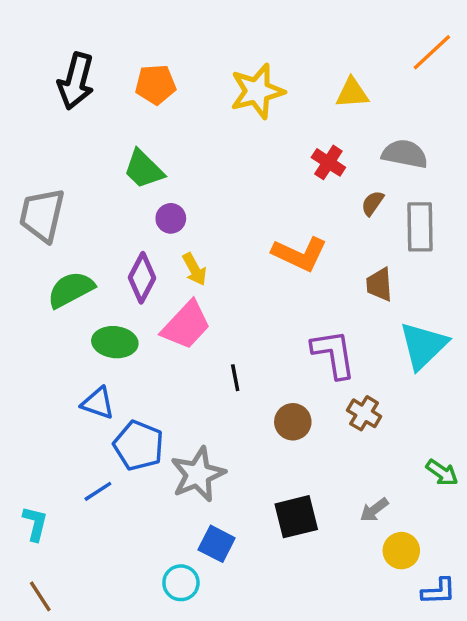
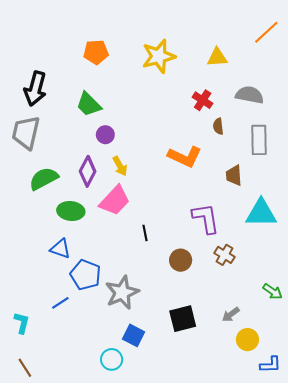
black arrow: (76, 81) -> (35, 89), moved
brown semicircle: (372, 203) -> (218, 126), moved, turned -42
cyan triangle: (423, 346) -> (261, 213), turned 44

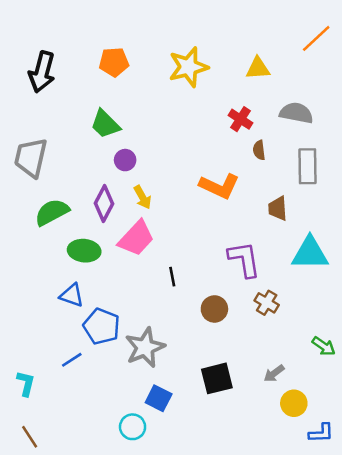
black arrow: (35, 89) -> (42, 72), moved

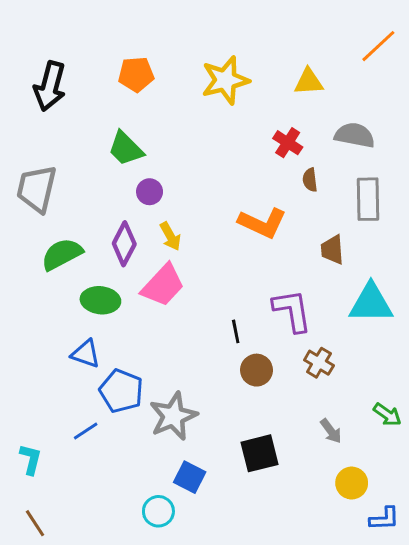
black line: (172, 277) -> (236, 331), moved
gray arrow: (274, 373) -> (331, 431), moved, turned -90

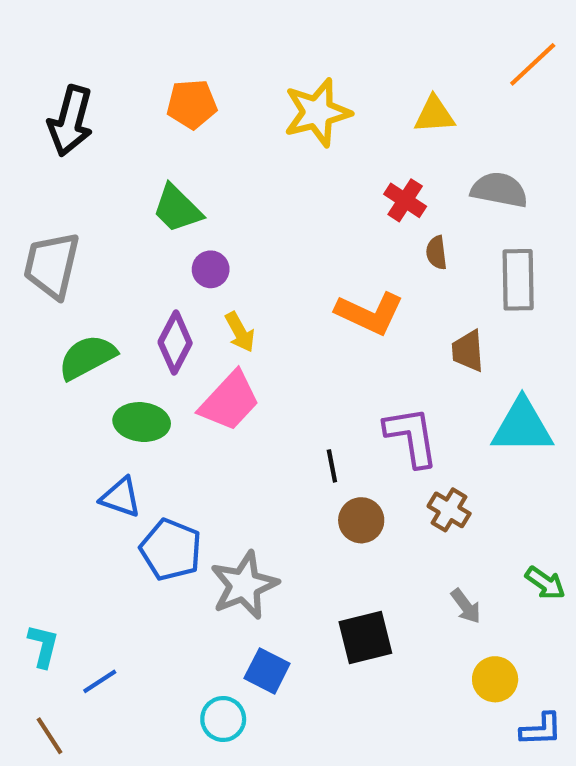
blue line: (86, 431) -> (100, 681), moved

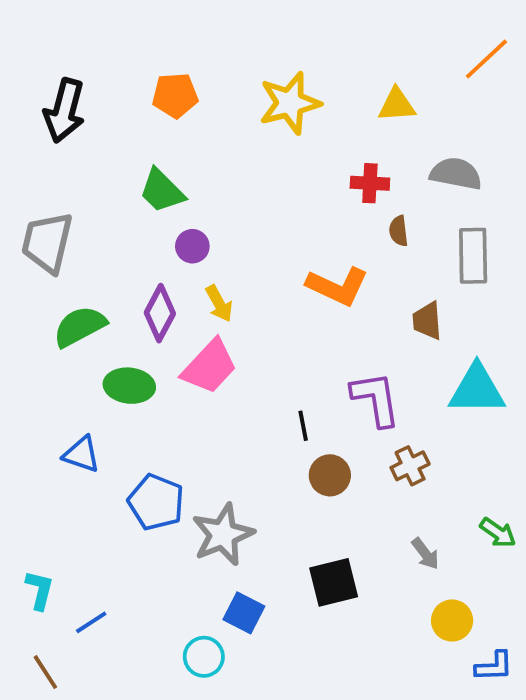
red cross: (405, 200) -> (370, 183), turned -30
blue triangle: (121, 497) -> (82, 454), moved
brown cross: (449, 510) -> (410, 466), turned 33

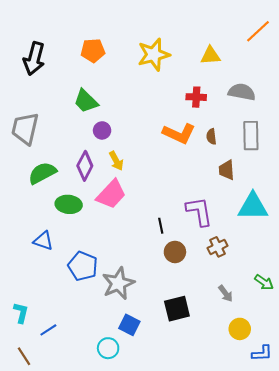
brown semicircle: (399, 231) -> (211, 137), moved
orange L-shape: (337, 286) -> (179, 134), moved

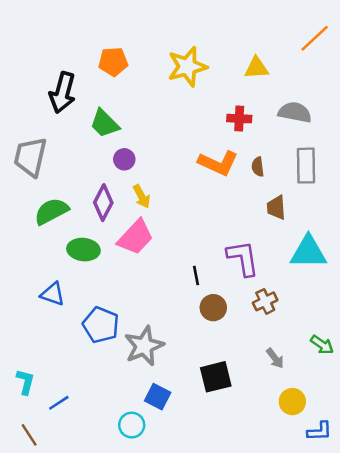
black arrow: (34, 59) -> (62, 93), moved

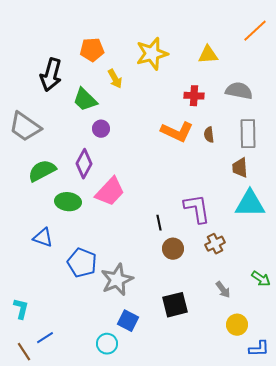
gray trapezoid: (30, 157) -> (25, 127), turned -68
yellow arrow: (142, 196) -> (115, 79), moved
brown trapezoid: (276, 208) -> (240, 168), moved
blue line: (59, 403) -> (45, 338), moved

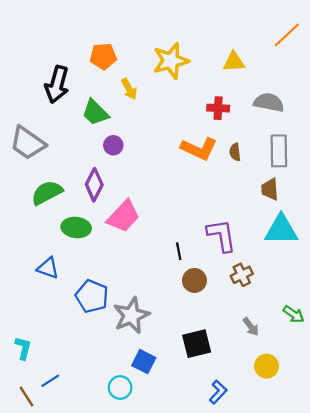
blue L-shape: (259, 349) -> (218, 392), moved, turned -45

